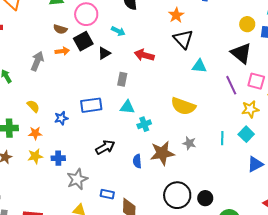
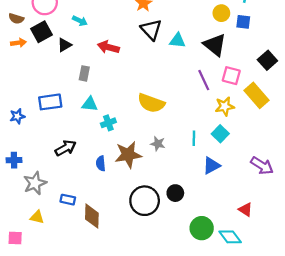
cyan triangle: (199, 66) -> (177, 41), moved
blue triangle: (255, 164) -> (212, 166), moved
black circle: (205, 198) -> (175, 193), moved

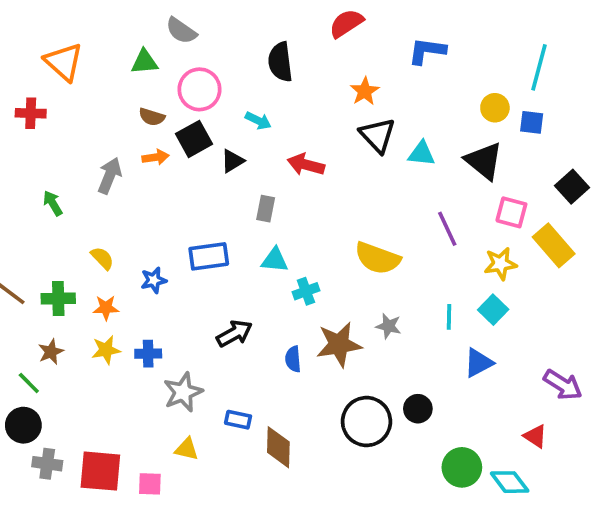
purple line: (204, 80) -> (447, 229), moved
purple arrow: (262, 166) -> (563, 385), moved

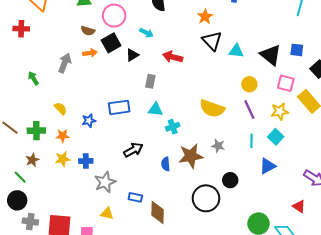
yellow circle: (495, 108) -> (249, 84), moved
blue square: (532, 122) -> (297, 50), moved
purple line: (447, 229) -> (249, 109), moved
black circle: (418, 409) -> (230, 180), moved

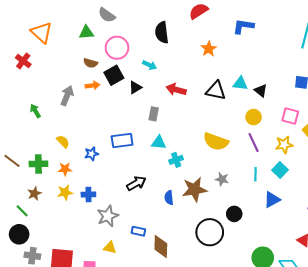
red cross: (21, 29) -> (23, 61), turned 35
black triangle: (212, 41) -> (216, 91), moved, turned -35
black triangle: (271, 55) -> (261, 91), moved, size x0.6

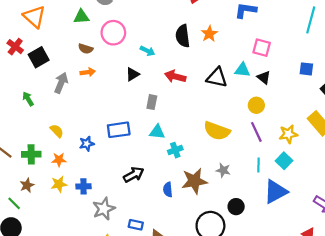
black semicircle: (162, 32) -> (183, 36), moved
black square: (114, 75) -> (39, 57), moved
pink square: (290, 116) -> (262, 48), moved
blue triangle: (272, 200) -> (276, 192), size x1.4

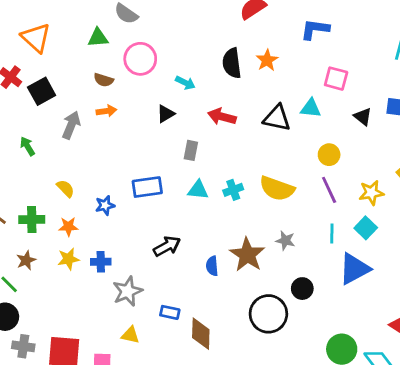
black triangle: (264, 78) -> (363, 117), moved
cyan cross: (175, 150) -> (233, 190), moved
brown star: (194, 181) -> (247, 255), turned -30

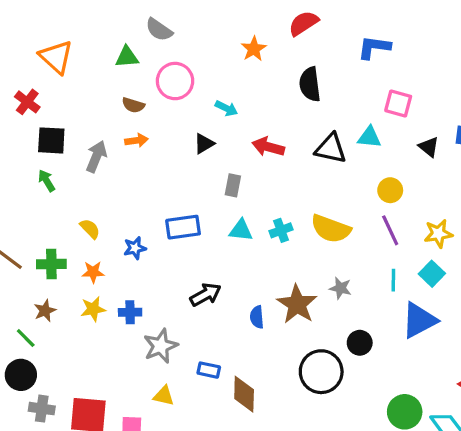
orange star: (267, 60) -> (254, 49), moved
black semicircle: (232, 63) -> (310, 84), moved
black square: (42, 91) -> (51, 140), moved, turned 32

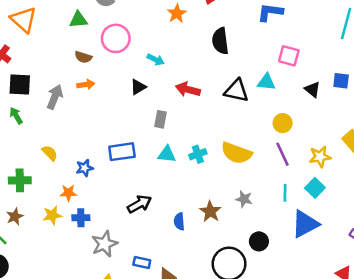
orange star: (93, 272) -> (68, 193), moved
brown star: (297, 304) -> (210, 212), size x0.7

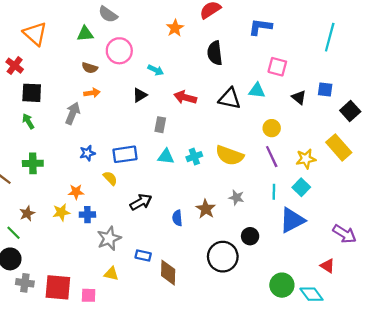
gray arrow: (55, 97) -> (73, 113), moved
yellow semicircle: (50, 153) -> (110, 178), moved
blue star: (85, 168) -> (87, 153), moved
green cross: (20, 180) -> (33, 163), moved

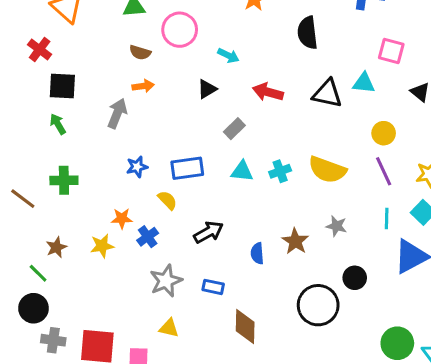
gray rectangle: (160, 125) -> (234, 129), turned 35
blue cross: (87, 215) -> (148, 237), moved, turned -35
blue rectangle: (143, 255) -> (213, 287), moved

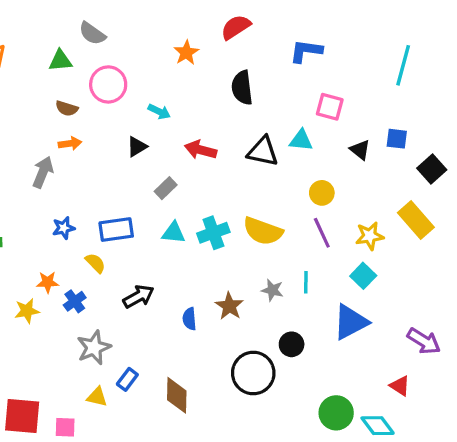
cyan cross: (280, 171) -> (213, 233), size x1.4
cyan line: (387, 218) -> (306, 282), moved
blue rectangle: (213, 287) -> (127, 379), moved, turned -65

